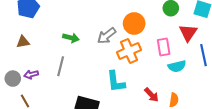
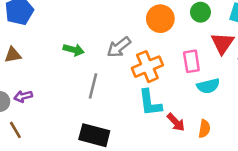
orange circle: (134, 23) -> (160, 19), moved
gray line: (61, 66) -> (93, 86), moved
cyan L-shape: (116, 82) -> (150, 103), moved

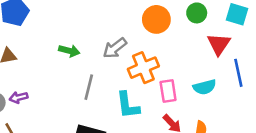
pink rectangle: (191, 61) -> (168, 91), moved
cyan L-shape: (150, 103) -> (128, 105), moved

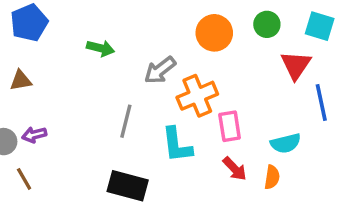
green arrow: (69, 51) -> (100, 48), moved
cyan semicircle: (204, 87) -> (286, 143), moved

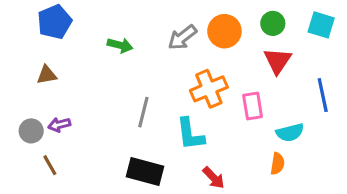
red triangle: (296, 65) -> (277, 61), moved
gray arrow: (160, 70) -> (182, 37), moved
pink rectangle: (230, 126) -> (253, 106), moved
red arrow: (235, 169) -> (214, 178), moved

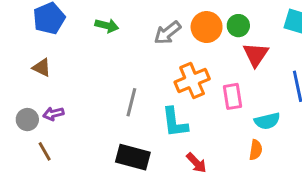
green circle: (273, 23) -> (238, 26), moved
green arrow: (120, 45) -> (107, 26), moved
brown triangle: (47, 75) -> (42, 67), turned 36

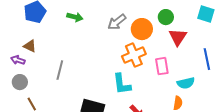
orange circle: (207, 27) -> (142, 29), moved
gray line: (131, 102) -> (60, 70), moved
purple arrow: (53, 114) -> (18, 60), moved, turned 32

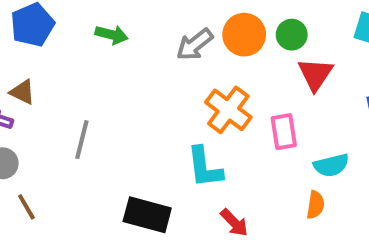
orange circle: (142, 29) -> (244, 35), moved
orange cross: (134, 55) -> (228, 110), turned -30

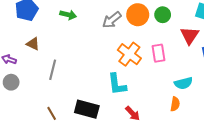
red triangle: (315, 74) -> (190, 35), moved
brown triangle: (22, 92) -> (33, 44), moved
pink rectangle: (284, 132) -> (158, 53), moved
brown line: (26, 207) -> (52, 113), moved

